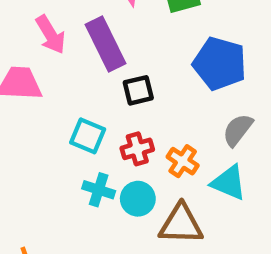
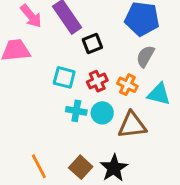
gray semicircle: (238, 130) -> (145, 56), moved

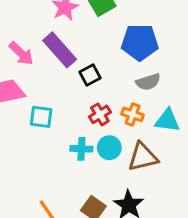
gray semicircle: (145, 56) -> (148, 82), turned -130
cyan square: (64, 77) -> (41, 117), moved

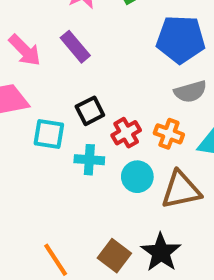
purple rectangle: (60, 50) -> (75, 47), size x0.7
black square: (90, 75) -> (90, 111), moved
cyan cross: (81, 149) -> (89, 160), moved

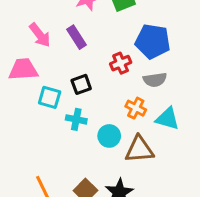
red cross: (126, 133) -> (121, 63), moved

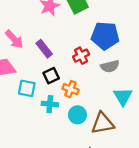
purple rectangle: (76, 37) -> (44, 49), moved
orange cross: (136, 108) -> (71, 89), moved
cyan triangle: (167, 119) -> (123, 97), turned 48

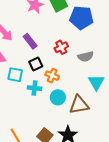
blue pentagon: (105, 36) -> (81, 18), moved

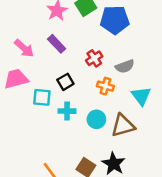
purple rectangle: (30, 41) -> (57, 44), moved
orange cross: (52, 76) -> (105, 86), moved

